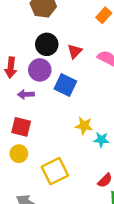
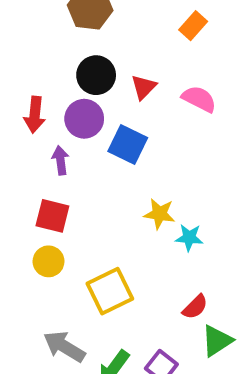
purple arrow: (26, 94) -> (60, 160), turned 84

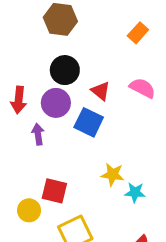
red triangle: (144, 87) -> (101, 91), moved, turned -36
red square: (52, 216) -> (54, 191), moved

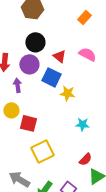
yellow star: (113, 175) -> (67, 93), moved
yellow circle: (29, 210) -> (11, 110), moved

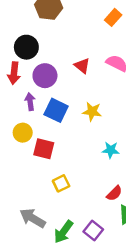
black circle: (35, 42) -> (26, 47), moved
blue square: (51, 77) -> (56, 110), moved
yellow square: (42, 151) -> (61, 183), size x0.6

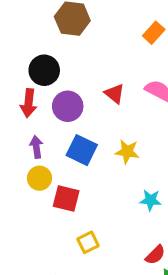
purple arrow: (30, 102) -> (36, 147), moved

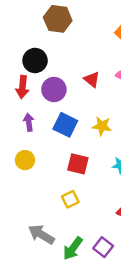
yellow circle: (40, 178) -> (25, 160), moved
red square: (66, 199) -> (78, 164), moved

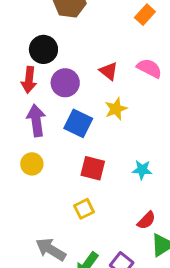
purple arrow: (29, 122) -> (36, 120), size x1.5
yellow star: (102, 126) -> (116, 109), moved, turned -30

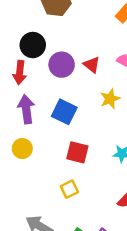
purple circle: (65, 83) -> (62, 65), moved
yellow star: (116, 109) -> (110, 99), moved

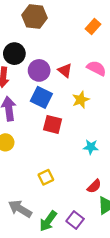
blue square: (64, 112) -> (41, 97), moved
red square: (77, 152) -> (53, 124), moved

